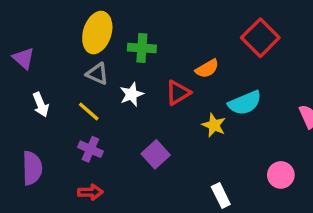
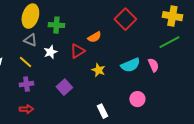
cyan semicircle: (245, 103) -> (130, 65), moved
purple cross: (90, 149) -> (26, 84), turned -32

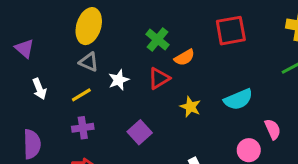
red square: (125, 19) -> (231, 31), turned 35
green cross: (56, 25) -> (158, 40), moved, turned 35
yellow line: (25, 62) -> (81, 95), turned -72
pink semicircle: (153, 65) -> (273, 129), moved

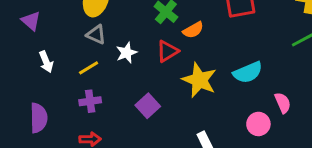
yellow star: (190, 107) -> (199, 80), size x1.6

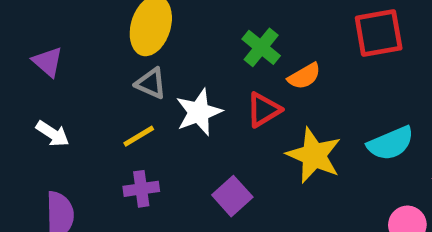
white star: (127, 53) -> (199, 112), size x1.4
white arrow: (46, 62) -> (53, 134), moved, turned -35

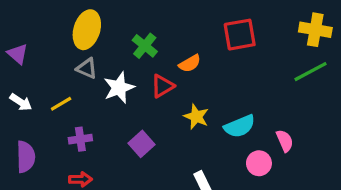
green cross: (261, 47) -> (145, 46), moved
yellow line: (139, 136) -> (61, 104), moved
cyan semicircle: (391, 143) -> (240, 126), moved
yellow star: (314, 155) -> (196, 117), size x0.7

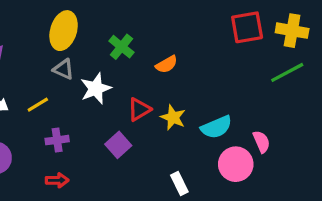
red square: (240, 35) -> (247, 27), moved
red triangle: (162, 86) -> (139, 109), moved
pink circle: (259, 163) -> (236, 164), size x1.4

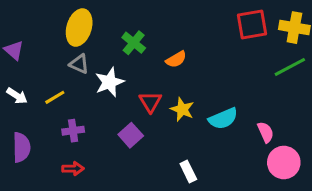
red triangle: (139, 109) -> (150, 102), turned -30
pink circle: (236, 164) -> (284, 162), moved

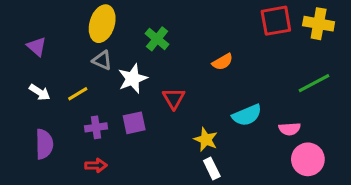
orange semicircle: (176, 59) -> (223, 62), moved
green line: (290, 67) -> (314, 83), moved
yellow star: (182, 109) -> (206, 140), moved
pink semicircle: (266, 132) -> (290, 129), turned 110
purple square: (131, 135) -> (134, 123), moved, turned 30

